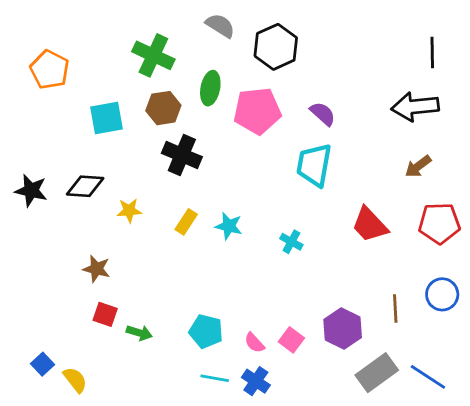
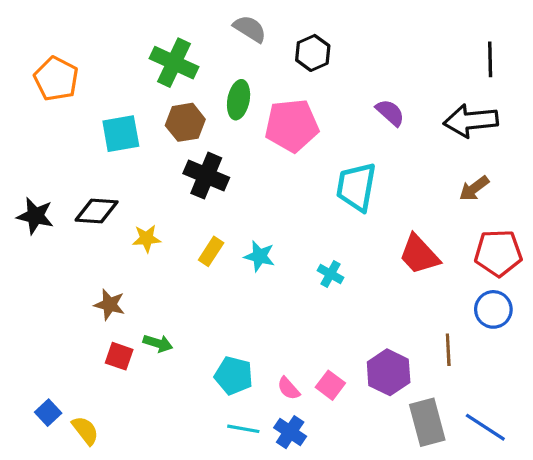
black hexagon: (276, 47) -> (313, 53), size x0.7
purple semicircle: (323, 114) -> (390, 113), moved
blue circle: (442, 294) -> (493, 309), moved
green arrow: (139, 333) -> (158, 343), moved
gray rectangle: (377, 373) -> (427, 422), turned -69

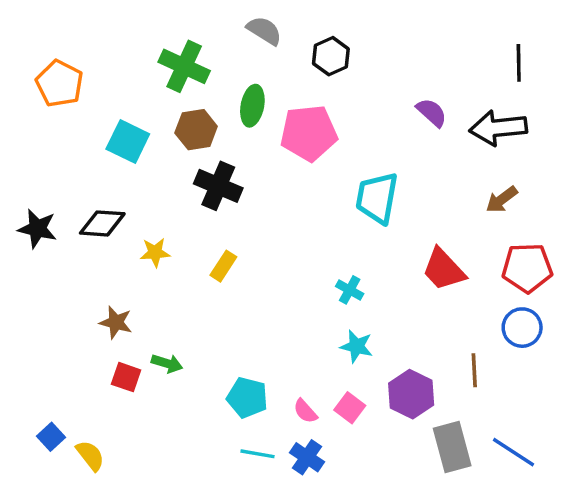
purple semicircle: (390, 113) -> (432, 112), moved
cyan square: (121, 134) -> (128, 142), turned 36
cyan star: (259, 256) -> (357, 346), moved

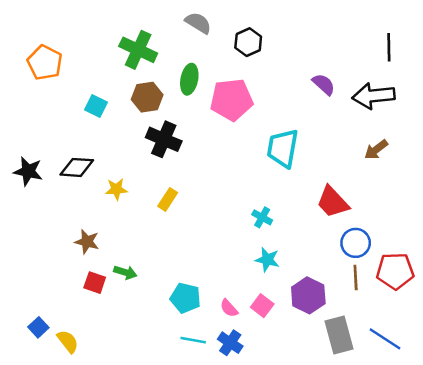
cyan square: (128, 142) -> (96, 106), size x0.7
red pentagon: (527, 268) -> (395, 271), moved
blue circle: (522, 328) -> (356, 243), moved

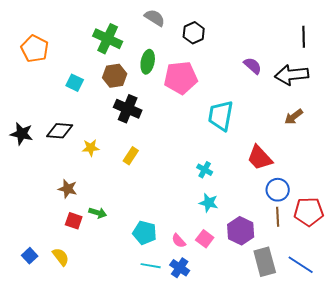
yellow semicircle: (68, 341) -> (61, 257), moved

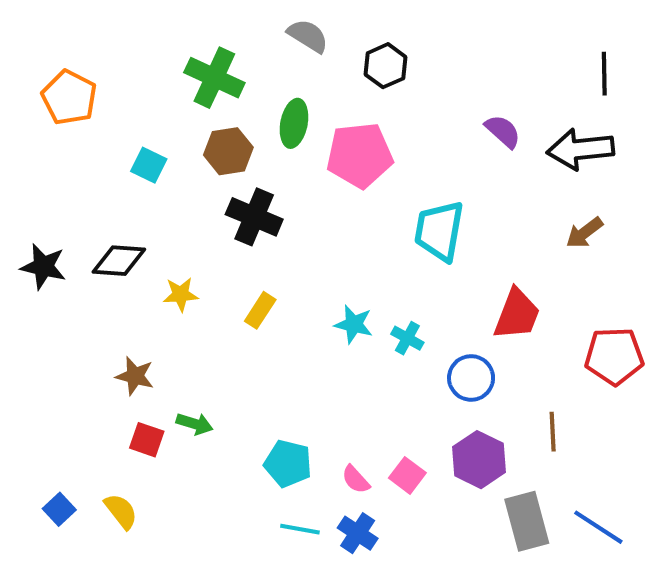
red trapezoid: (260, 158) -> (517, 314), turned -116
blue circle: (278, 190) -> (471, 378), moved
cyan star: (209, 203) -> (354, 324), moved
red pentagon: (309, 212) -> (614, 356), moved

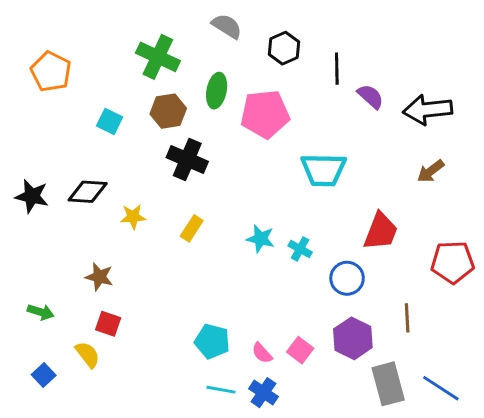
black line: (604, 74) -> (337, 69), moved
cyan trapezoid: (439, 231) -> (324, 170), turned -99
green arrow: (195, 424) -> (41, 312), moved
yellow semicircle: (121, 511) -> (88, 354), moved

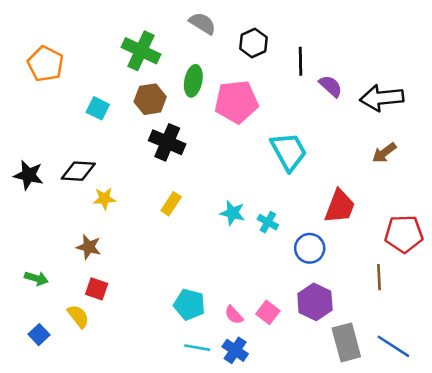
cyan trapezoid: (324, 170) -> (289, 152), turned -120
yellow star: (133, 217) -> (104, 199), moved
brown line: (407, 318) -> (379, 277), moved

